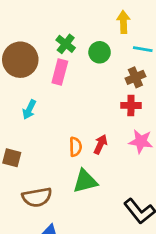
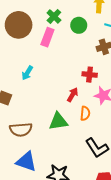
red cross: (131, 105) -> (90, 75), moved
cyan arrow: (29, 110) -> (27, 73), moved
orange semicircle: (75, 147) -> (85, 113), moved

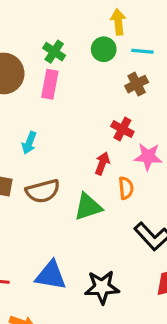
green circle: (79, 25) -> (104, 49), moved
red cross: (90, 75) -> (122, 129), turned 32
brown semicircle: (21, 130) -> (43, 191), moved

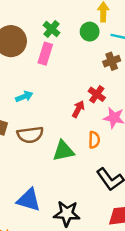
cyan arrow: (29, 143) -> (24, 97), turned -140
red arrow: (102, 163) -> (78, 109), moved

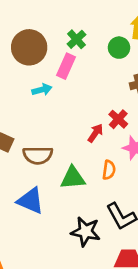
cyan arrow: (24, 97) -> (42, 90), moved
blue triangle: (29, 200) -> (31, 201), moved
black star: (67, 214) -> (86, 232), moved

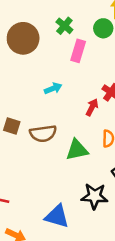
pink rectangle: (66, 66) -> (78, 51), moved
cyan arrow: (42, 90) -> (53, 88), moved
blue triangle: (31, 201) -> (57, 216), moved

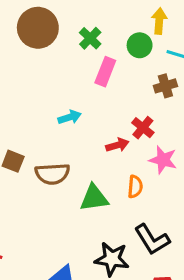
brown circle: (23, 38) -> (38, 28), moved
red arrow: (92, 107) -> (117, 145), turned 42

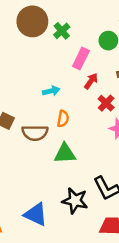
green cross: (90, 38) -> (62, 31), moved
red arrow: (117, 145) -> (91, 81), moved, turned -42
orange semicircle: (135, 187) -> (63, 119), moved

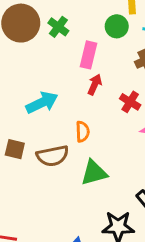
red arrow: (91, 81) -> (95, 85), moved
cyan arrow: (51, 91) -> (42, 103), moved, size x1.5

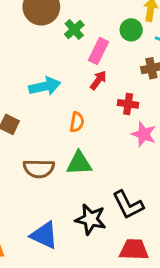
green cross: (58, 27) -> (74, 30), moved
red cross: (130, 102) -> (128, 104), turned -36
brown semicircle: (53, 156) -> (39, 169), moved

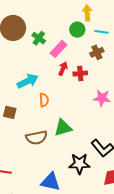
pink rectangle: (99, 51) -> (59, 49), turned 30
red cross: (128, 104) -> (80, 73), moved
orange semicircle: (77, 122) -> (44, 100), moved

